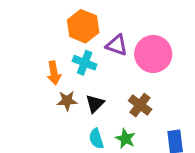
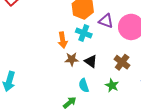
black triangle: (95, 104) -> (91, 61), turned -40
cyan semicircle: (96, 139) -> (84, 85), moved

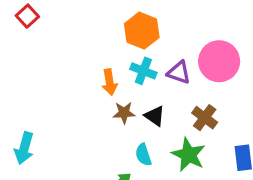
purple triangle: (106, 21) -> (179, 72), moved
green star: (112, 85) -> (188, 155), size x1.5

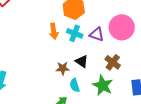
orange arrow: (110, 82) -> (54, 31), moved
brown star: (124, 113) -> (63, 68), moved

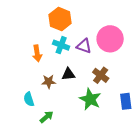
orange arrow: (54, 31) -> (37, 53), moved
black triangle: (82, 61) -> (68, 74), turned -40
cyan semicircle: (75, 85) -> (29, 99), moved

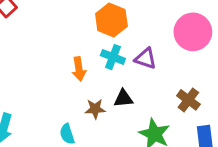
pink circle: (110, 39) -> (193, 32), moved
brown cross: (101, 75) -> (188, 100), moved

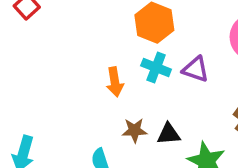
black triangle: (123, 98) -> (169, 134), moved

